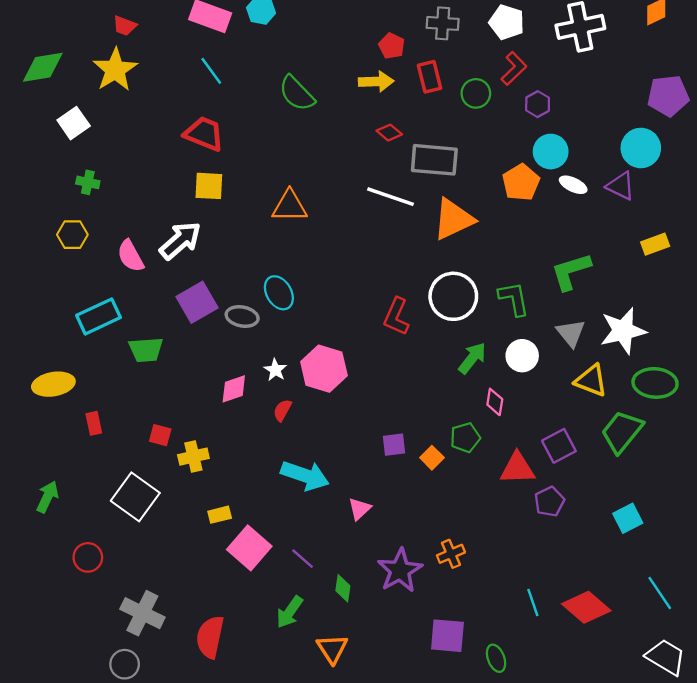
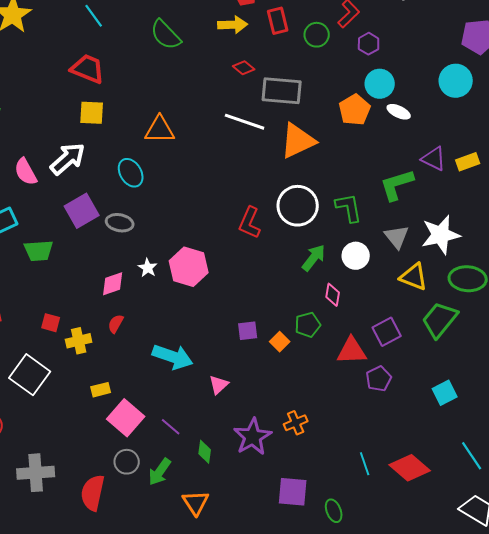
purple triangle: (621, 186) -> (434, 159), moved
cyan ellipse: (279, 293) -> (131, 173), moved
red semicircle: (282, 410) -> (116, 324), moved
gray cross: (142, 613) -> (36, 473), turned -30
gray circle: (125, 664) -> (127, 462), moved

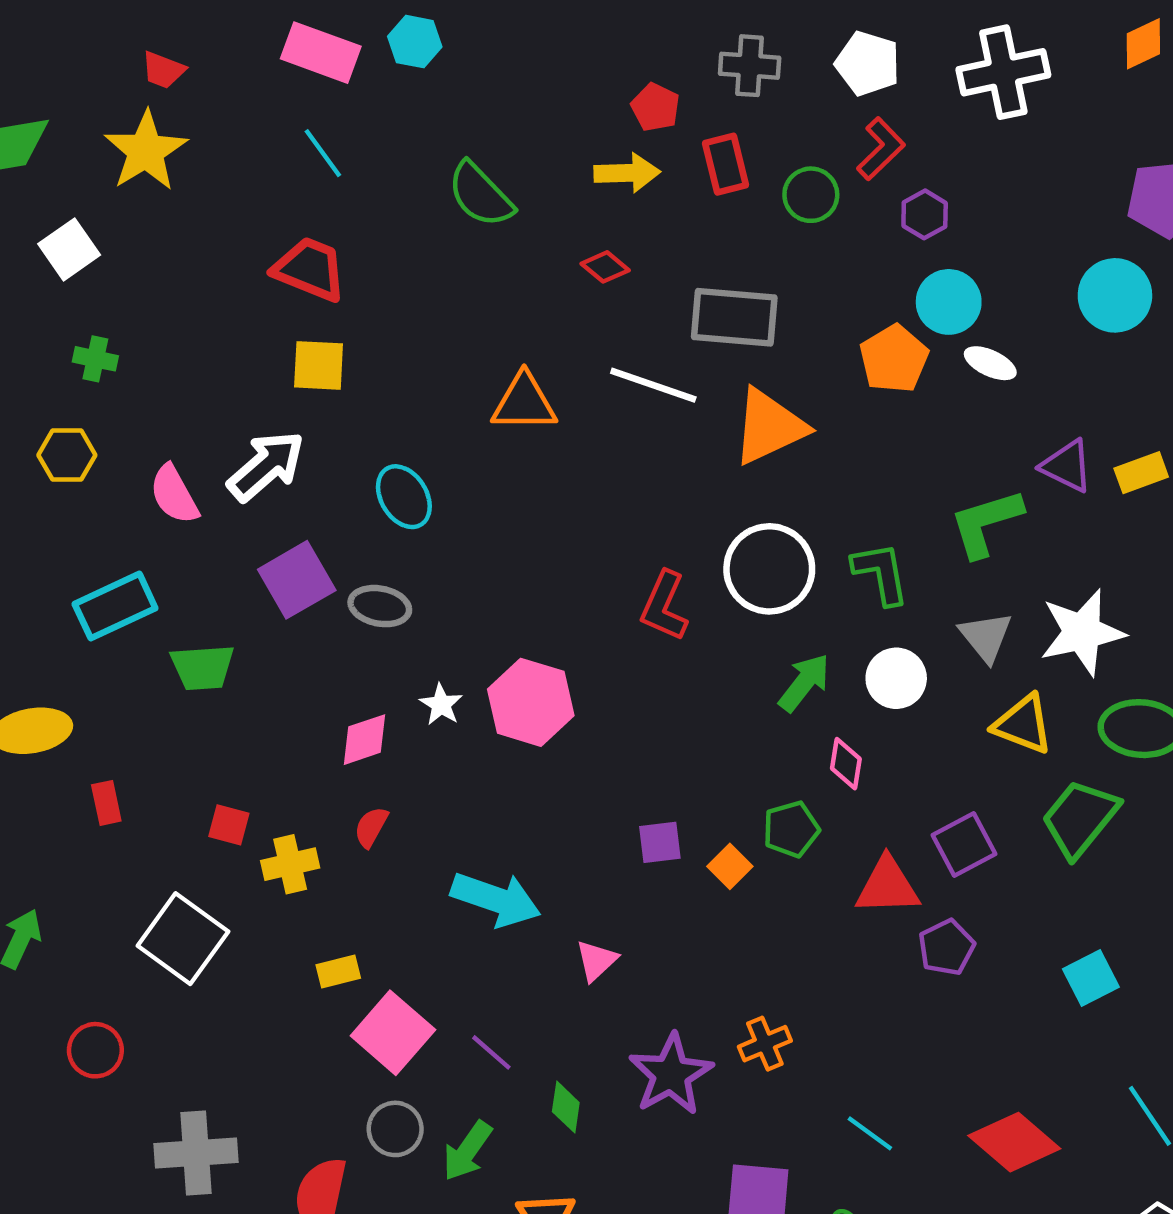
red diamond: (244, 68) -> (605, 267), moved
orange triangle: (160, 130) -> (524, 403), moved
cyan line: (365, 464) -> (870, 1133), moved, turned -35

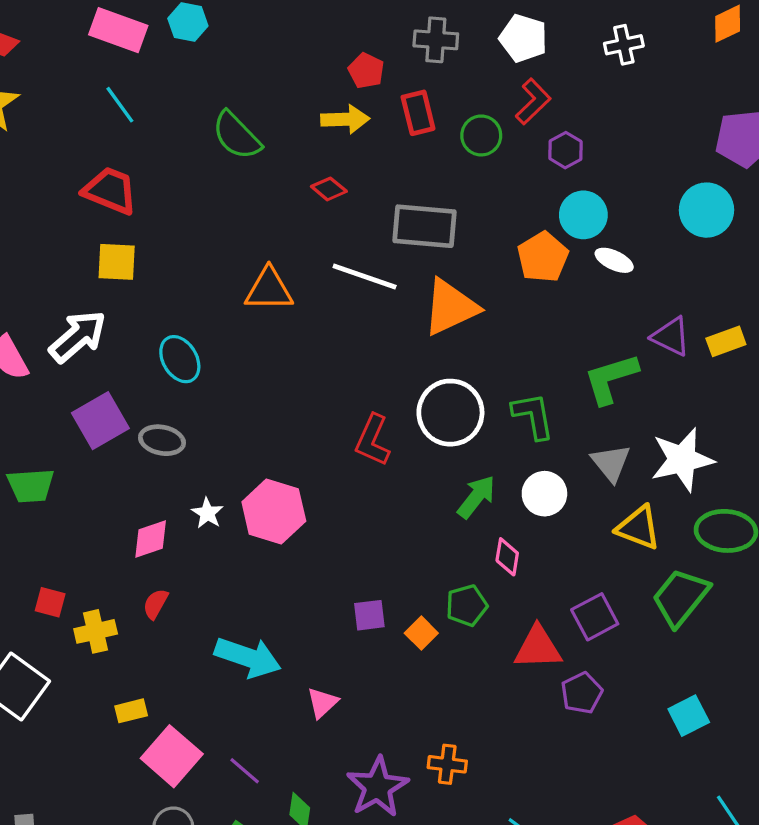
white cross: (1003, 72) -> (624, 45), size x0.6
orange cross: (765, 1044) -> (447, 764), turned 30

